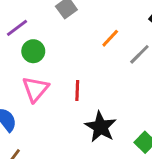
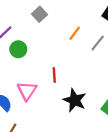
pink triangle: (35, 89) -> (27, 91), moved

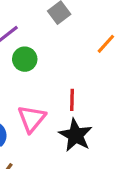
black star: (75, 100) -> (76, 135), moved

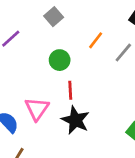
green circle: (25, 59) -> (60, 60), moved

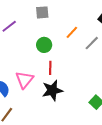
gray square: (54, 17) -> (42, 12), turned 32
black star: (75, 120) -> (52, 90), turned 30

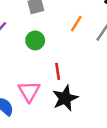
green circle: (44, 45) -> (35, 40), moved

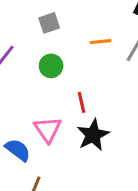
orange line: (76, 24) -> (101, 42), turned 56

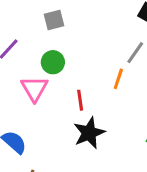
orange line: (101, 42) -> (118, 79), moved, turned -70
pink triangle: (48, 129) -> (34, 89), moved

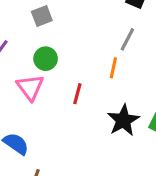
red line: (80, 100) -> (77, 94), turned 30
black star: (89, 133) -> (123, 120), moved

